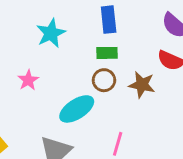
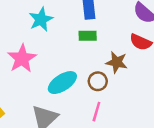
pink star: (28, 80) -> (22, 59), size x1.6
brown circle: (104, 80) -> (98, 81), moved

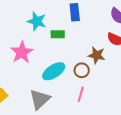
cyan star: (41, 19) -> (37, 21), turned -30
green rectangle: (88, 36) -> (58, 34), moved

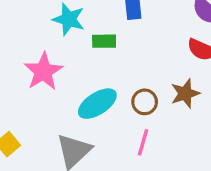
brown star: (97, 55) -> (185, 93), moved, turned -30

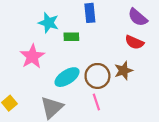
brown circle: (145, 102) -> (97, 76), size x1.5
pink line: (143, 142) -> (96, 102), turned -35

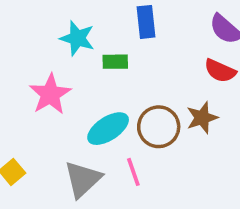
pink line: (96, 102) -> (133, 172), moved

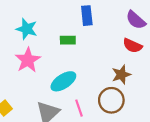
cyan star: (77, 38) -> (27, 29), moved
brown circle: (159, 127) -> (111, 100), moved

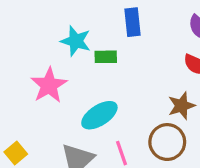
cyan star: (27, 29) -> (76, 41), moved

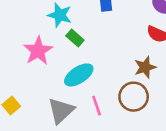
green rectangle: (106, 57) -> (75, 38), moved, turned 42

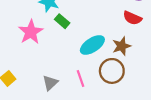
cyan ellipse: (79, 75) -> (92, 45), moved
gray triangle: (61, 111) -> (50, 83), size x0.7

